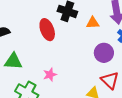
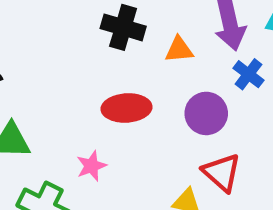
red ellipse: (47, 30) -> (126, 108), moved, turned -70

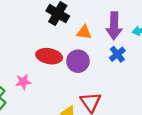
purple circle: (206, 113) -> (78, 61), moved

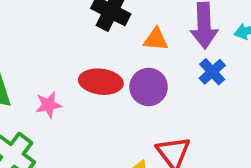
pink star: (23, 82) -> (48, 105), moved

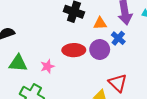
blue cross: (212, 72) -> (118, 38), moved

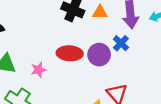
orange triangle: (100, 23) -> (100, 12), moved

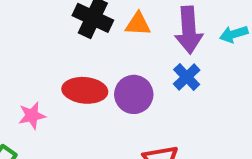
blue cross: (121, 43) -> (187, 77), moved

